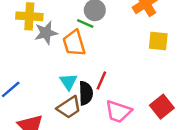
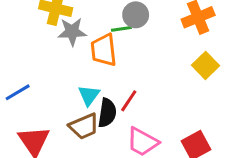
green line: (85, 23) -> (121, 29), turned -42
yellow square: (158, 41) -> (205, 65), turned 30

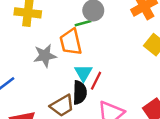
gray star: (72, 32) -> (45, 56), moved
cyan triangle: (89, 95) -> (83, 73), moved

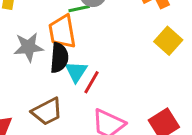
black semicircle: (80, 93) -> (59, 58), moved

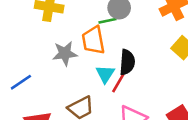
black semicircle: (59, 58) -> (127, 62), moved

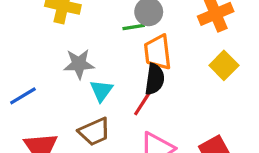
orange trapezoid: (93, 40) -> (158, 52), moved
cyan triangle: (105, 74) -> (101, 91), moved

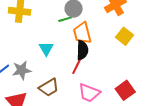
gray star: (79, 64) -> (22, 70), moved
cyan triangle: (101, 91) -> (46, 49), moved

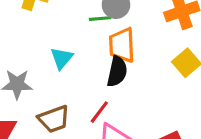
red line: (76, 67) -> (99, 112), moved

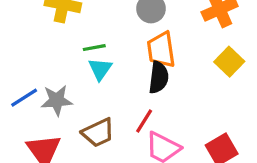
green line: (100, 19) -> (94, 48), moved

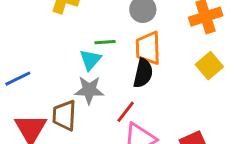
green line: (94, 48) -> (105, 42), moved
gray star: (57, 100) -> (89, 90), moved
brown trapezoid: (98, 133) -> (64, 115), moved, turned 112

